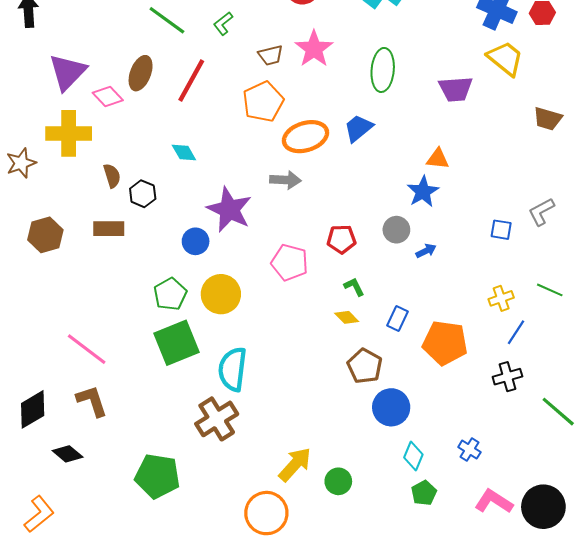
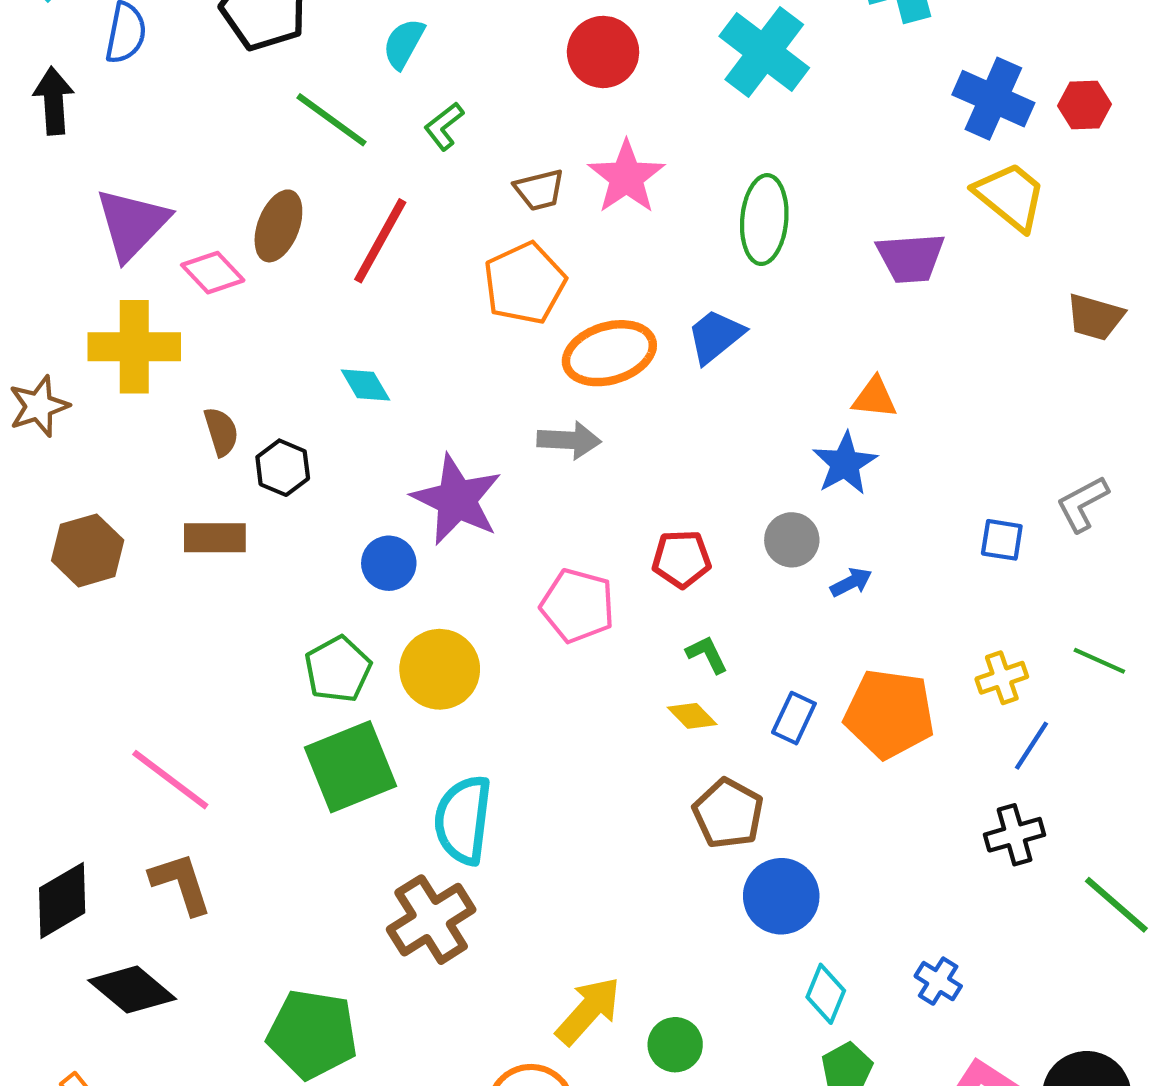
orange pentagon: (445, 343) -> (889, 714), moved
black diamond: (68, 454) -> (132, 990), size x1.4

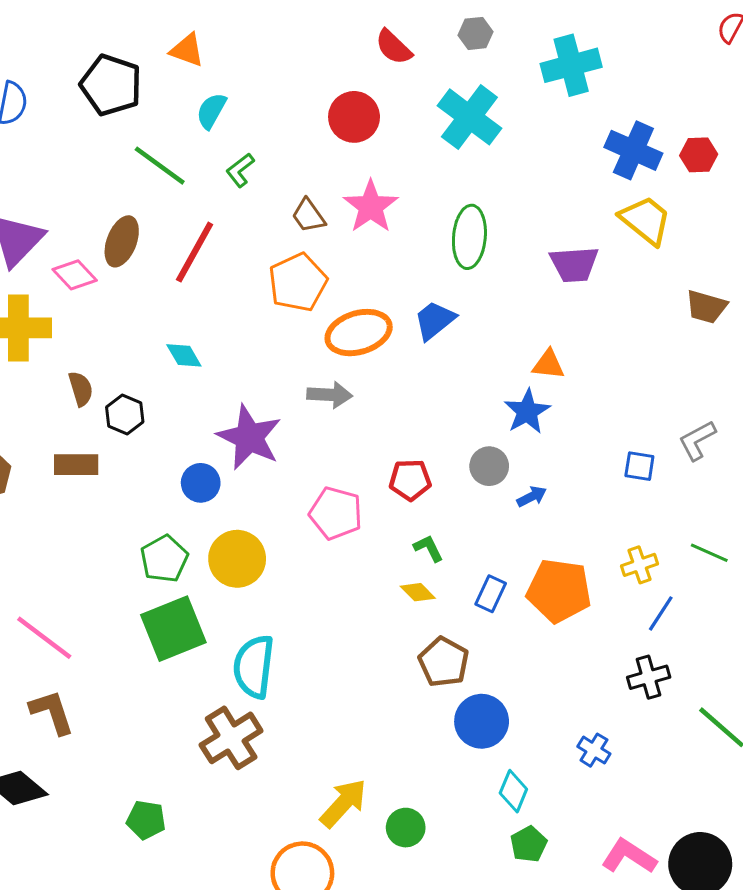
brown trapezoid: (539, 190) -> (308, 216), turned 69
blue cross: (938, 981) -> (594, 750), moved
green pentagon: (312, 1034) -> (146, 820), size x0.6

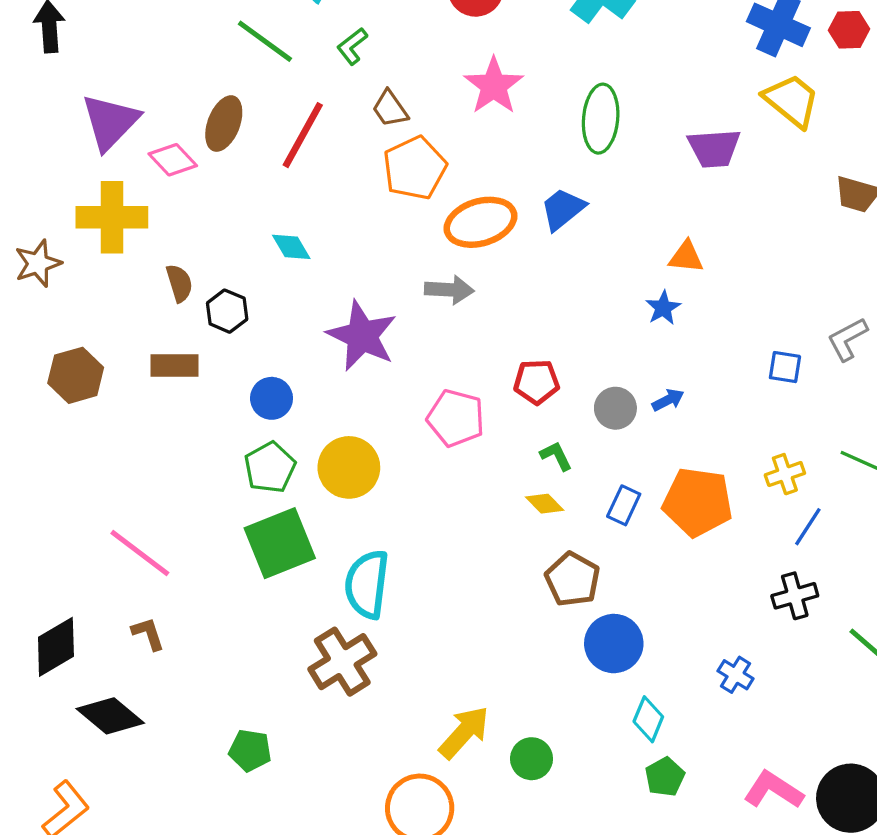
brown trapezoid: (308, 216) -> (390, 109), moved
blue star: (527, 411) -> (663, 308), size x0.7
gray circle: (489, 466) -> (615, 408), moved
blue circle: (201, 483) -> (272, 398), moved
brown L-shape: (52, 712) -> (148, 634), size x0.7

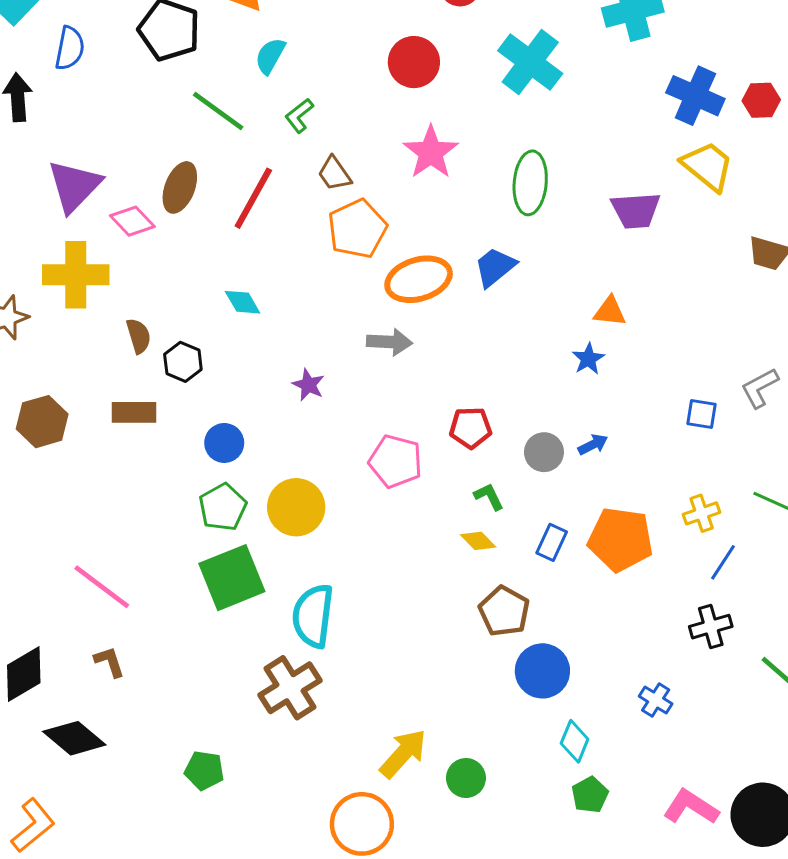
purple star: (362, 336) -> (308, 385), size x0.5

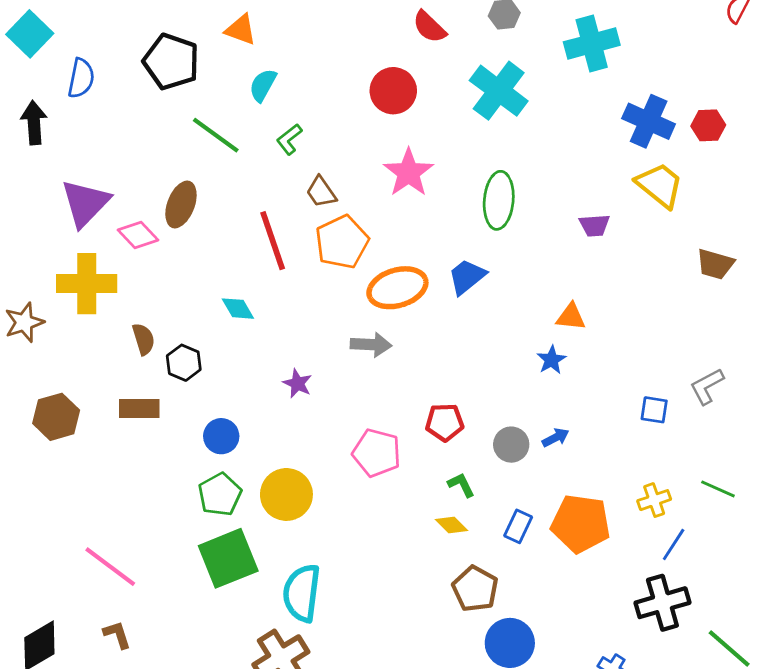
red line: (253, 198) -> (273, 241), moved, turned -48
purple trapezoid: (636, 210) -> (594, 225), size x0.7
black cross: (711, 627) -> (662, 603), size x1.4

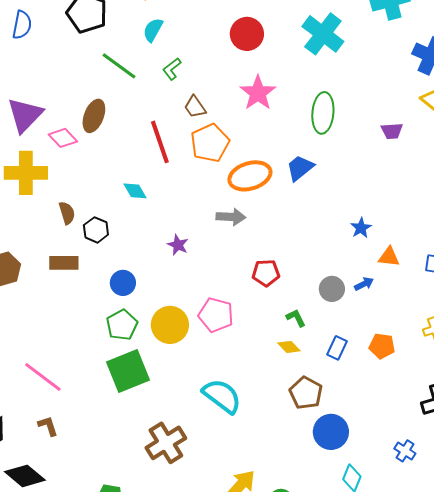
orange triangle: (571, 317) -> (389, 257), moved
red pentagon: (445, 422) -> (266, 273), moved
pink pentagon: (377, 453) -> (216, 315), moved
orange pentagon: (581, 524) -> (382, 346), size x0.6
cyan semicircle: (302, 593) -> (222, 396), moved, turned 120

